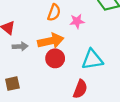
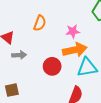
orange semicircle: (54, 12) -> (40, 23), moved
orange arrow: (51, 41) -> (75, 50), moved

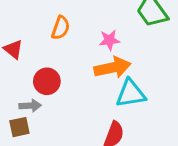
gray arrow: (19, 55) -> (30, 106), moved
red circle: (52, 66) -> (47, 81), moved

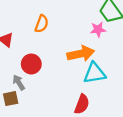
pink star: (109, 40) -> (98, 30), moved
gray arrow: (30, 106) -> (19, 82), turned -119

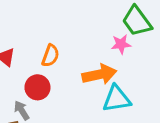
orange semicircle: (42, 24) -> (50, 56), moved

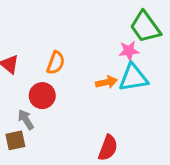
orange arrow: (99, 74) -> (106, 82), size x0.6
cyan triangle: (117, 99) -> (133, 78), moved

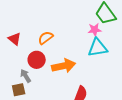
orange semicircle: (56, 63) -> (46, 38), turned -147
orange arrow: (106, 82) -> (64, 66), moved, size x1.6

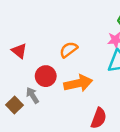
orange semicircle: (46, 38) -> (69, 50), moved
brown square: (19, 90) -> (14, 105), moved, turned -32

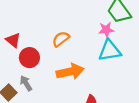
red circle: (46, 76) -> (29, 58), moved

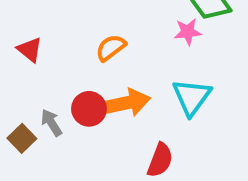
cyan triangle: (110, 51) -> (192, 97), moved, turned -45
red circle: (29, 58) -> (89, 109), moved

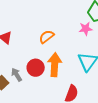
orange arrow: (127, 103) -> (55, 65), turned -75

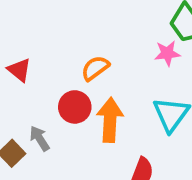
red circle: (36, 68) -> (75, 107), moved

